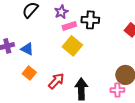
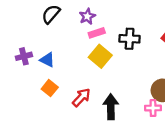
black cross: (90, 20) -> (130, 39), moved

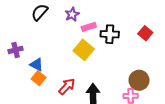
pink rectangle: (97, 33) -> (89, 27), moved
blue triangle: (47, 60) -> (36, 65), moved

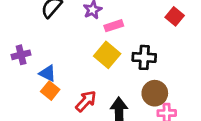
red square: (145, 33) -> (175, 16), moved
black cross: (110, 34) -> (144, 57), moved
brown circle: (139, 80) -> (155, 93), moved

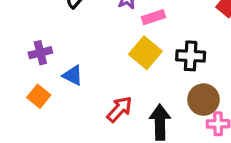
orange square: (50, 91) -> (39, 96), moved

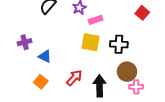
yellow square: (145, 53) -> (90, 42), turned -30
orange square: (39, 96) -> (41, 82), moved

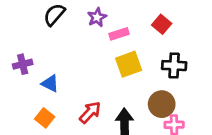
red square: (142, 13) -> (162, 24), moved
yellow square: (90, 42) -> (129, 64), moved, turned -30
black cross: (119, 44) -> (174, 66), moved

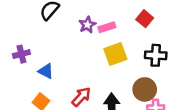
purple star: (97, 17) -> (87, 25), moved

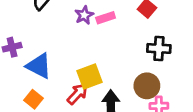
yellow square: (115, 54) -> (90, 76), moved
blue triangle: (46, 71) -> (39, 66), size x1.5

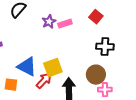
blue triangle: (39, 66) -> (27, 67), moved
orange square: (33, 99) -> (11, 85), turned -32

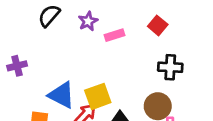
purple star: (49, 22) -> (88, 21), moved

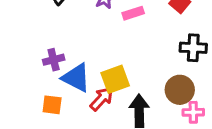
purple cross: (17, 66) -> (54, 60), moved

